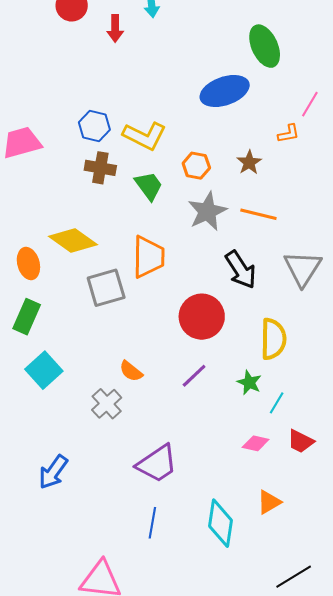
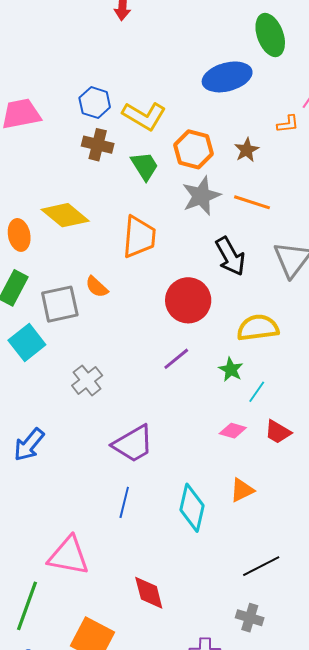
orange hexagon: (196, 166) -> (194, 149), size x1.4
gray square: (106, 288) -> (60, 304), moved
yellow semicircle: (273, 339) -> (258, 328), turned -102
orange semicircle: (131, 371) -> (97, 287), moved

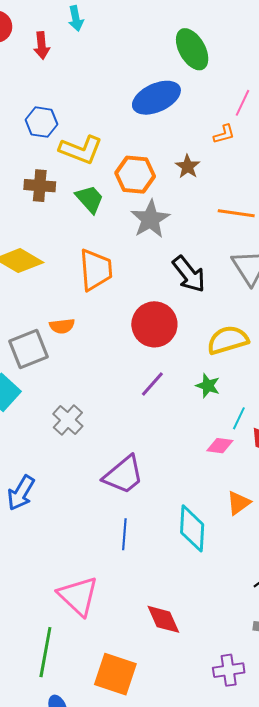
blue hexagon: (95, 103) -> (41, 122), moved
orange line: (252, 202) -> (236, 213), moved
orange semicircle: (97, 287) -> (62, 326), turned -40
cyan line: (257, 392) -> (239, 418), moved
pink triangle: (69, 556) -> (78, 596), turned 42

